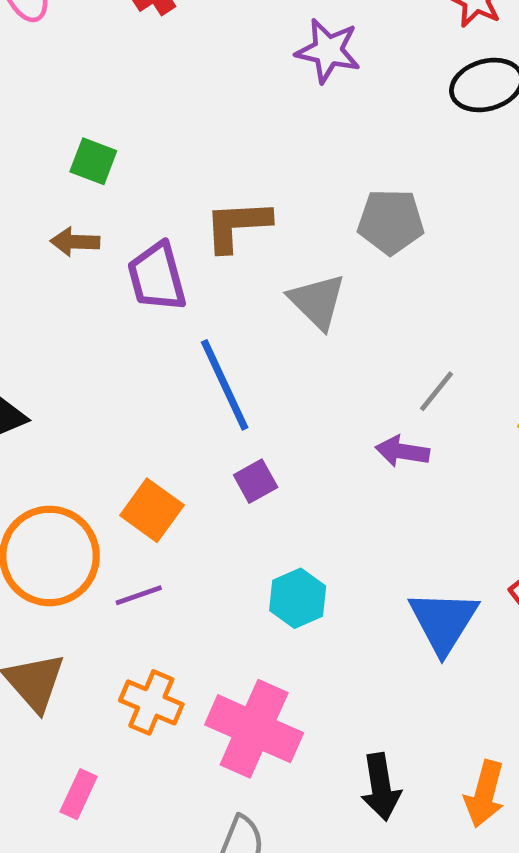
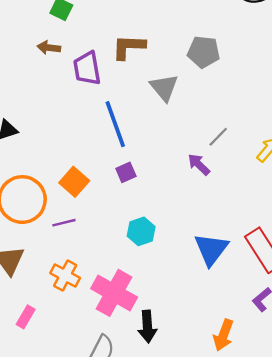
purple arrow: (402, 451) -> (199, 165), turned 30
black arrow: (381, 787) -> (147, 326), moved

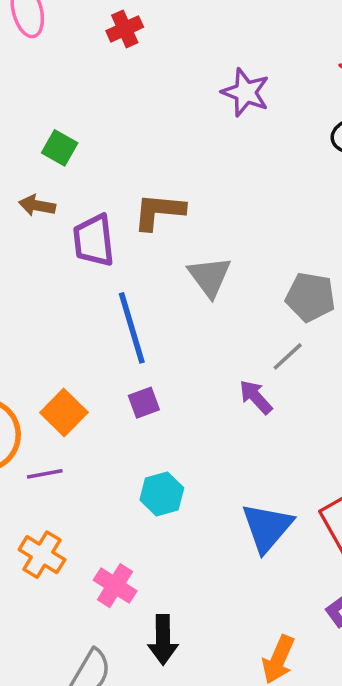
gray pentagon: (204, 52) -> (310, 297), moved
pink cross: (114, 293) -> (115, 586), size x0.6

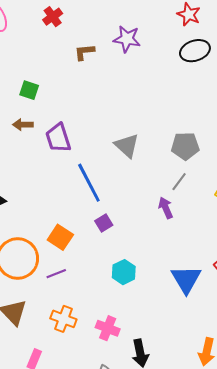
brown L-shape: (159, 211) -> (84, 52), moved, size x0.7
purple arrow: (256, 397) -> (166, 208), turned 30

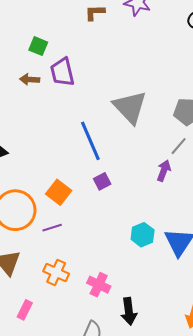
purple trapezoid: (58, 138) -> (62, 72), moved
gray triangle: (127, 146) -> (130, 107), size x1.4
purple arrow: (166, 208) -> (164, 171), turned 40
cyan hexagon: (124, 272) -> (143, 235), moved

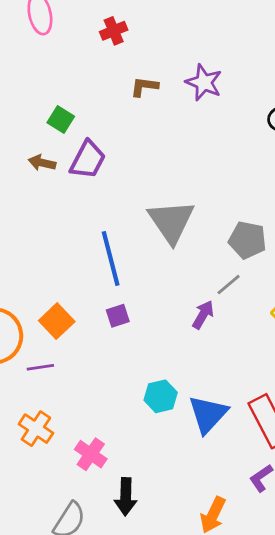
purple trapezoid: (62, 72) -> (88, 160), turned -148

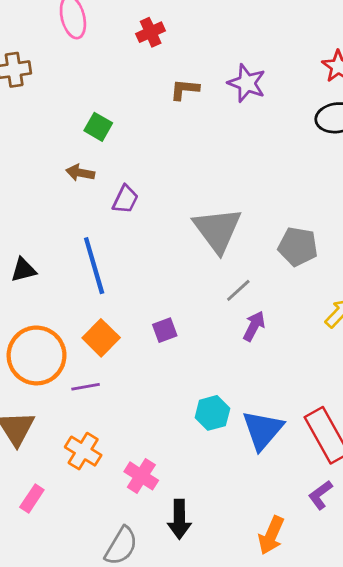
purple trapezoid: (88, 160) -> (125, 199), moved, size x0.7
blue line: (111, 259) -> (94, 266), moved
gray line: (229, 285) -> (238, 290), moved

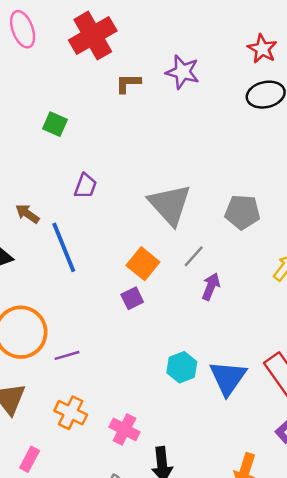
red cross: (151, 32) -> (93, 36), size x1.8
brown arrow: (80, 173) -> (27, 214), moved, turned 30
orange square: (101, 338) -> (143, 264), moved

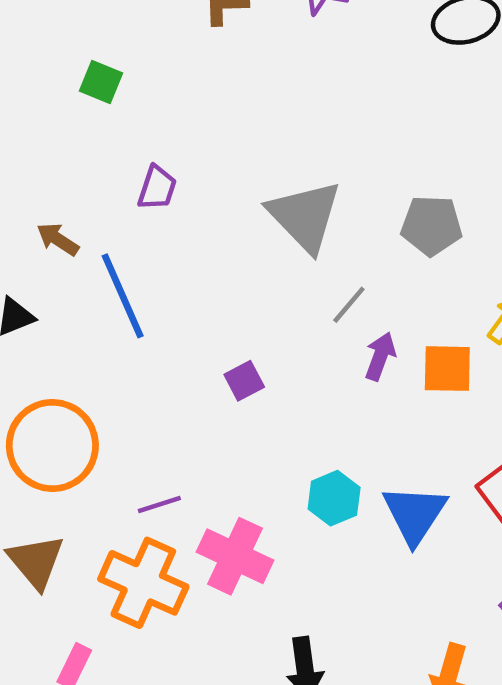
orange square: (143, 264) -> (447, 369), moved, turned -36
purple line: (67, 355) -> (159, 504), moved
orange cross: (71, 413) -> (143, 583), size x1.5
pink cross: (124, 429) -> (235, 556), moved, size x1.4

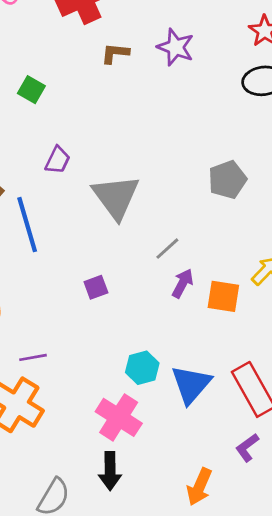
gray triangle: (305, 216) -> (116, 197), moved
gray pentagon: (431, 225) -> (227, 180), moved, turned -30
pink cross: (235, 556) -> (119, 417), moved

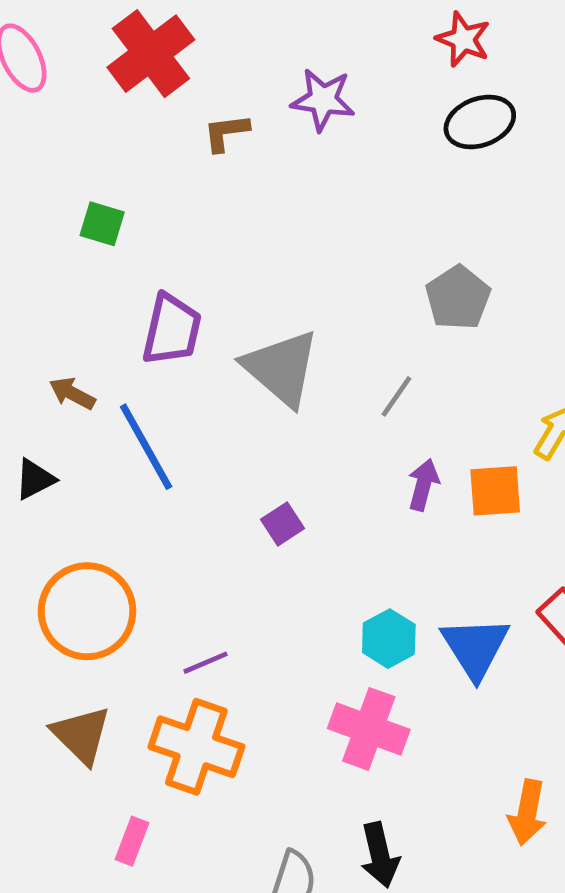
purple trapezoid: (58, 160) -> (172, 329), size x1.5
gray line: (167, 249) -> (396, 396), moved
black arrow: (110, 471) -> (380, 855), moved

